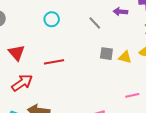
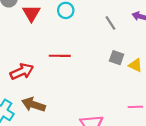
red triangle: (17, 53) -> (31, 13), moved

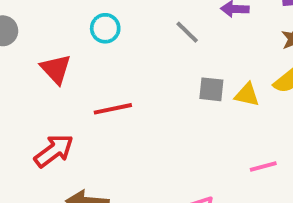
red triangle: (31, 13) -> (56, 69), moved

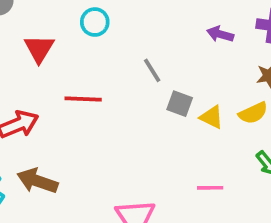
gray line: (187, 32) -> (152, 70), moved

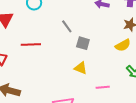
yellow triangle: (212, 117) -> (81, 68), moved

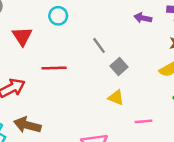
gray square: (83, 43) -> (119, 66), turned 32

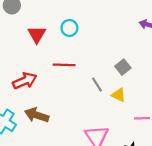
cyan circle: (58, 16) -> (69, 28), moved
gray line: (99, 45) -> (97, 85), moved

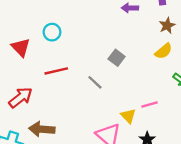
yellow triangle: (119, 95) -> (128, 116), moved, turned 35

